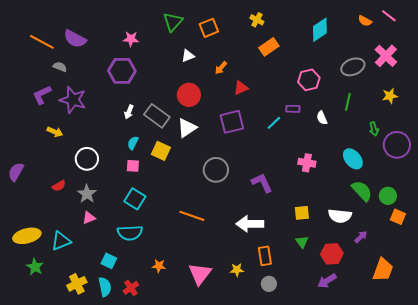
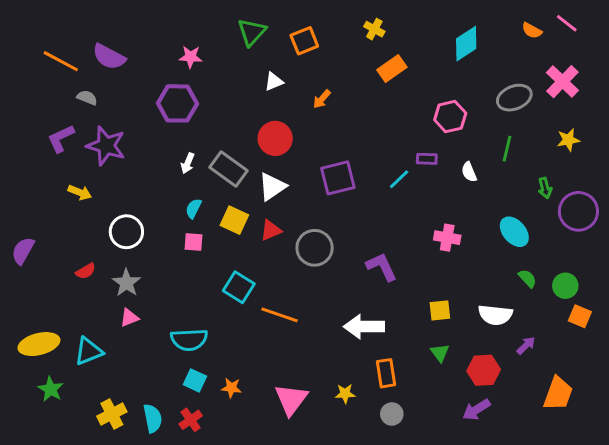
red triangle: (241, 88) -> (271, 230), moved
green semicircle: (362, 191) -> (527, 278), size x0.6
cyan square: (135, 199) -> (239, 287), moved
cyan square: (109, 261) -> (195, 380), moved

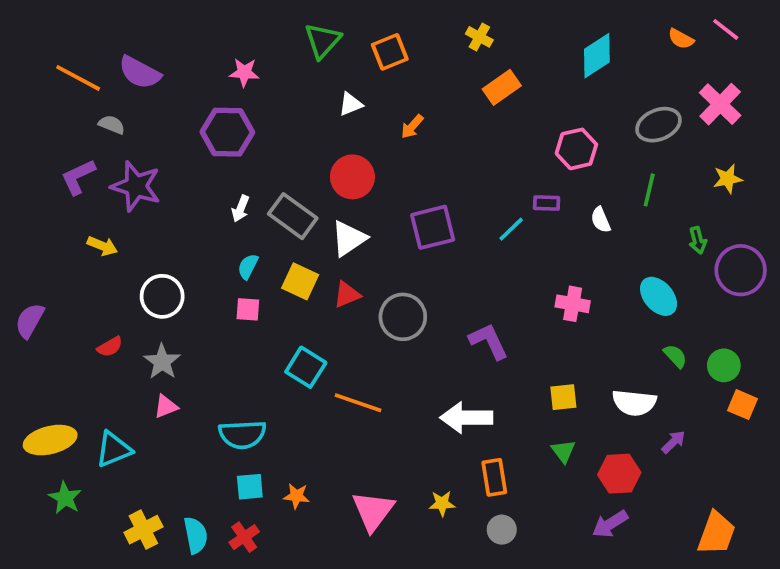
cyan square: (195, 380) -> (250, 487), turned -30
orange trapezoid: (558, 394) -> (716, 533), moved

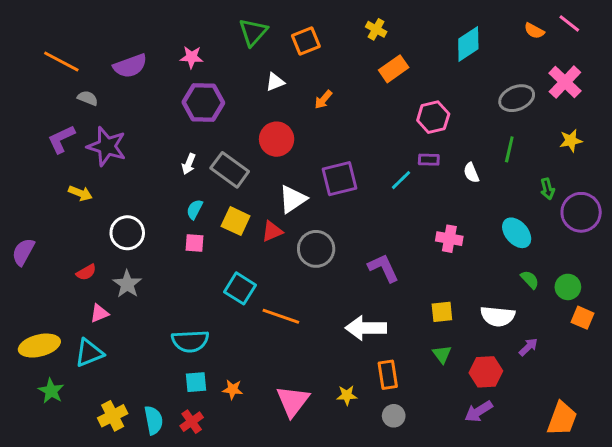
purple semicircle: (140, 72) -> (130, 66), moved, turned -48
purple hexagon: (227, 132) -> (203, 102), moved
pink hexagon: (576, 149) -> (433, 117), moved
white triangle: (349, 238) -> (293, 199), moved
pink triangle: (166, 406) -> (99, 313), moved

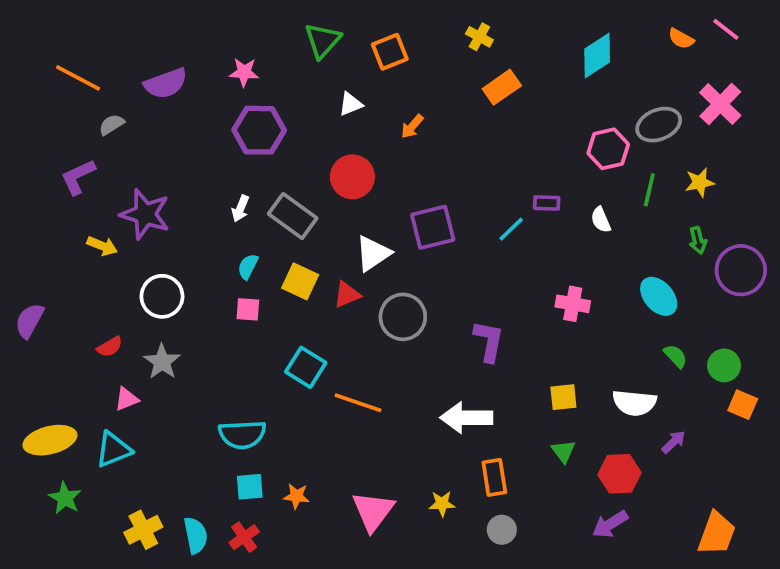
gray semicircle: (88, 98) -> (112, 125), turned -54
pink hexagon: (433, 117) -> (608, 149), moved
yellow star: (571, 141) -> (700, 182), moved
purple star: (107, 146) -> (145, 214), moved
purple L-shape: (383, 268) -> (489, 341), turned 36

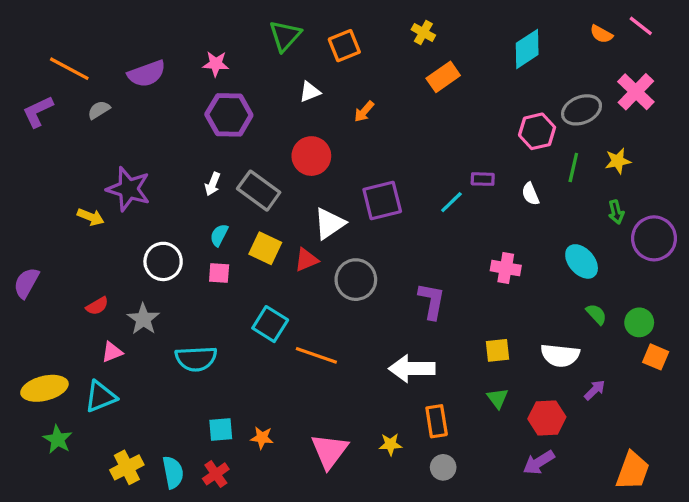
purple L-shape: (78, 177) -> (38, 112), moved
white circle: (162, 296) -> (163, 261), moved
cyan semicircle: (242, 435) -> (196, 359), moved

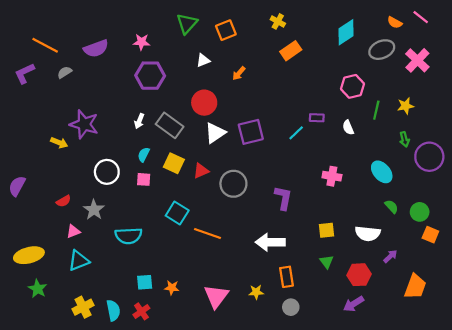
gray ellipse: (582, 110) -> (382, 50), moved
white triangle: (329, 224) -> (215, 133), moved
cyan triangle: (100, 397) -> (79, 261), moved
orange trapezoid: (633, 471) -> (415, 287), moved

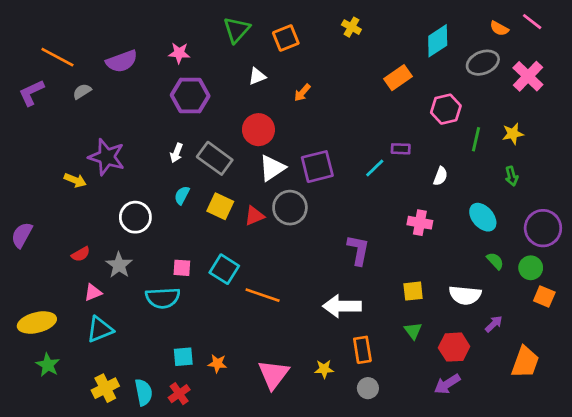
orange rectangle: (291, 51) -> (398, 78), moved
white semicircle: (348, 127) -> (440, 176), moved, turned -136
purple circle: (429, 157) -> (543, 228), moved
pink square: (144, 179) -> (182, 268), moved
gray circle: (233, 184) -> (290, 208), moved

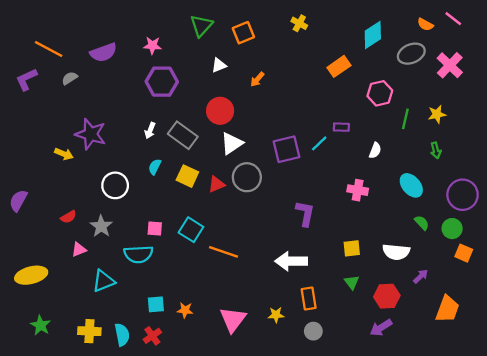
purple square: (317, 167) -> (287, 149), moved
cyan triangle: (100, 329) -> (103, 281), moved
green star: (48, 365) -> (40, 325), moved
yellow cross: (105, 388) -> (89, 331), turned 30

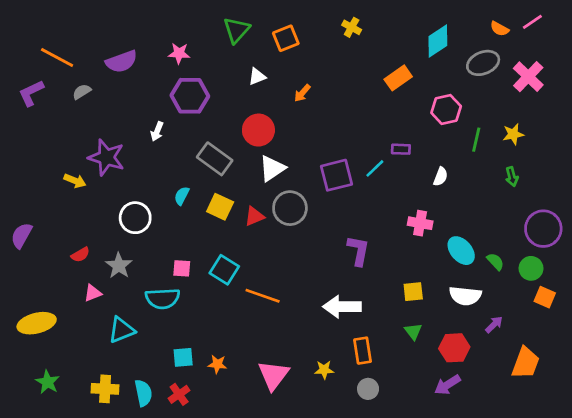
pink line: (453, 19) -> (532, 22), turned -72
white arrow: (150, 131) -> (157, 131), moved
cyan ellipse: (411, 185) -> (461, 251), moved

